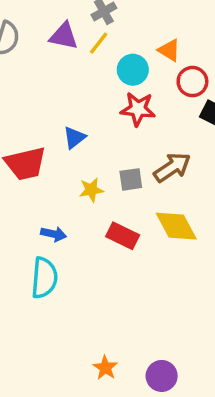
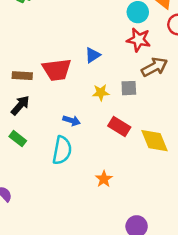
brown arrow: (172, 167) -> (154, 67), moved
yellow diamond: (176, 226) -> (155, 141), moved
orange star: (105, 368) -> (104, 179), moved

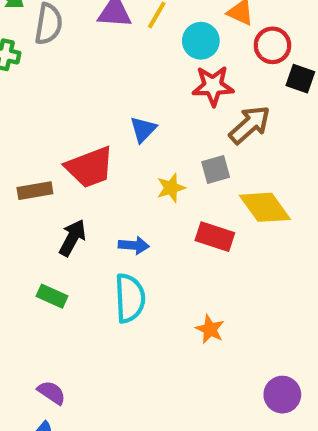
black arrow: (20, 105) -> (72, 238), moved
yellow diamond: (155, 141) -> (265, 207), moved

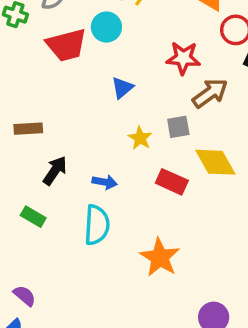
cyan circle: (201, 41) -> (106, 27), moved
red trapezoid: (90, 167) -> (66, 45), moved
yellow star: (171, 188) -> (140, 138), turned -30
orange star: (210, 329) -> (160, 257), size x1.6

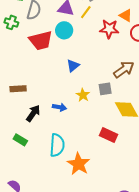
red star: (183, 58) -> (109, 29), moved
blue arrow: (105, 182) -> (59, 107), moved
red rectangle: (172, 182) -> (109, 135), moved
orange star: (160, 257) -> (78, 164), moved

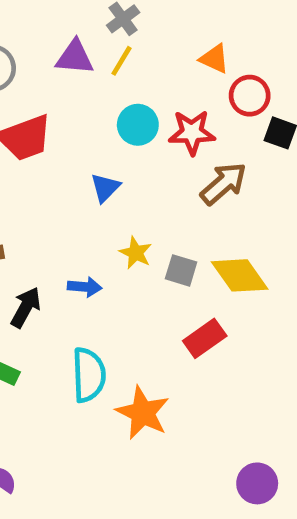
red star: (109, 29) -> (192, 132), moved
cyan circle: (64, 30) -> (138, 125), moved
gray square: (105, 89) -> (181, 270), moved, turned 32
red rectangle: (109, 135) -> (205, 338), turned -54

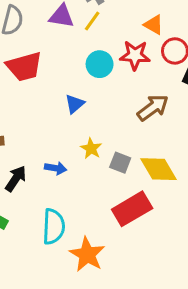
red star: (192, 132) -> (135, 55), moved
red rectangle: (205, 338) -> (132, 209), size x1.4

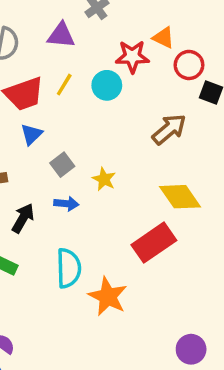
yellow line: (92, 21) -> (64, 85), moved
red star: (135, 55) -> (132, 57), moved
blue triangle: (75, 104) -> (31, 134), moved
gray square: (120, 163) -> (62, 165), moved, turned 35

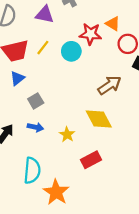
yellow star: (104, 179) -> (67, 135), moved
yellow diamond: (180, 197) -> (99, 119), moved
red rectangle: (154, 243) -> (91, 160), size x0.7

